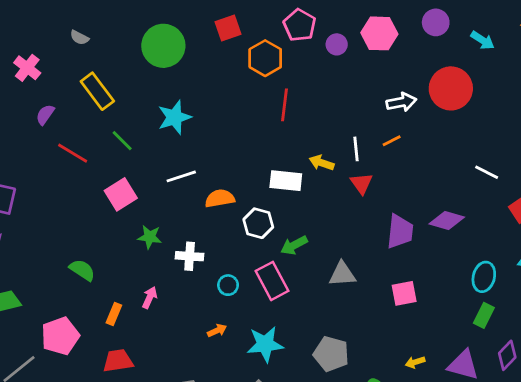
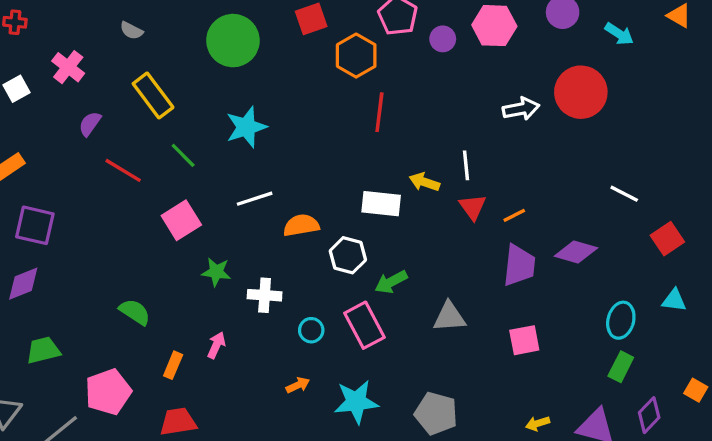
orange line: (392, 141) -> (514, 215), moved

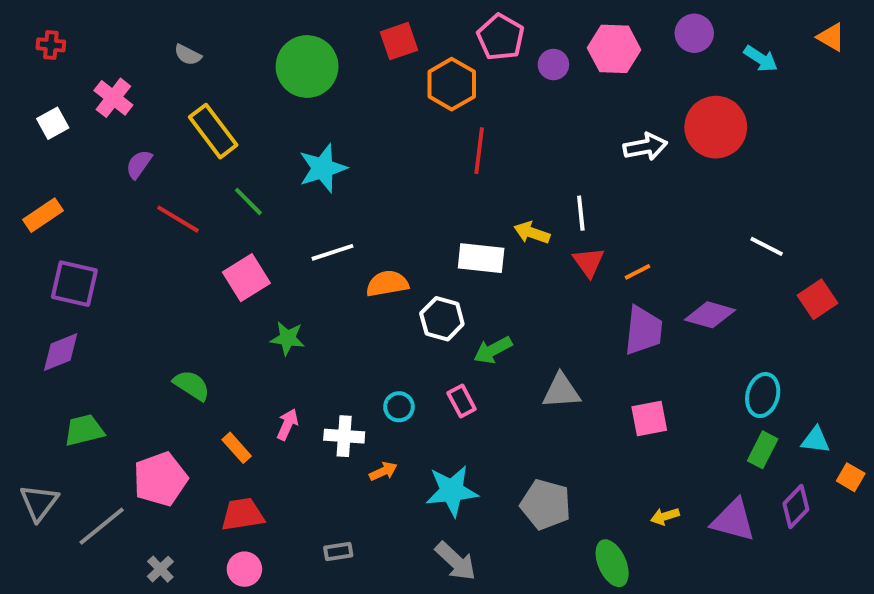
white cross: (265, 295) -> (344, 436), moved
cyan triangle: (674, 300) -> (815, 440), moved
pink rectangle: (364, 325) -> (462, 401), size x0.6
orange rectangle: (173, 365) -> (237, 448), turned -65

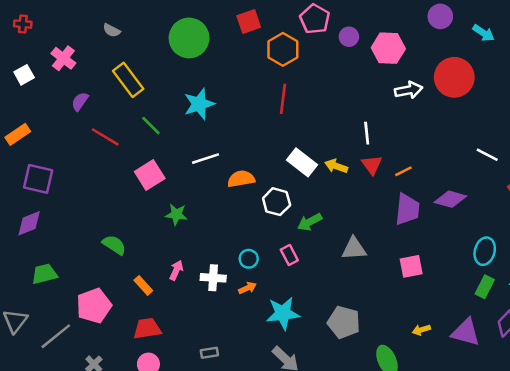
pink hexagon: (614, 49) -> (388, 48), moved
red line: (479, 151) -> (283, 99), moved
yellow arrow: (532, 233) -> (336, 166), moved
white rectangle: (481, 258) -> (302, 162), turned 32
orange arrow: (383, 471) -> (247, 288), moved

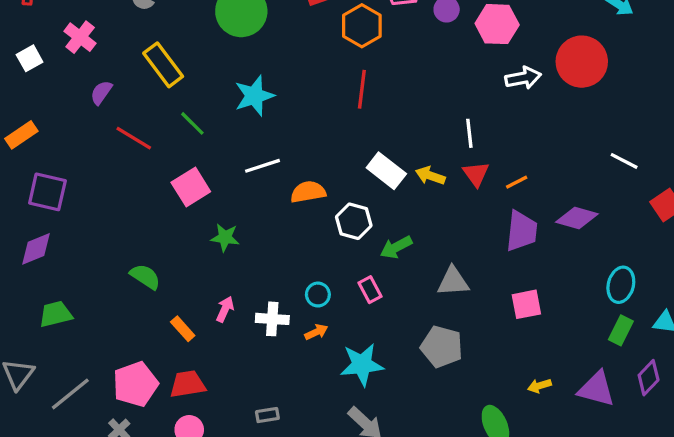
pink pentagon: (94, 306) -> (135, 384), moved
gray pentagon: (344, 322) -> (442, 347), moved

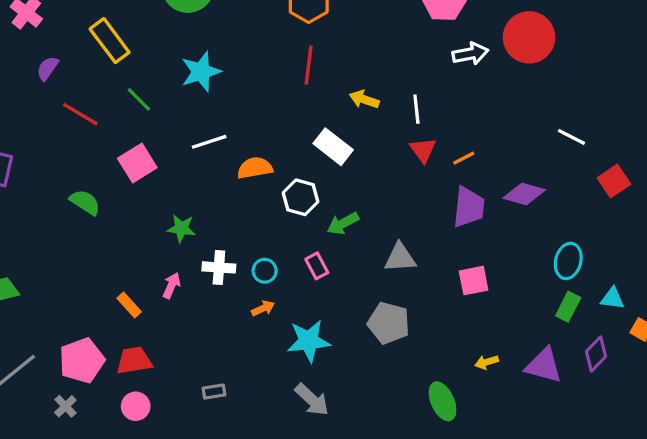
yellow arrow: (430, 176) -> (364, 99), moved
green star: (225, 238) -> (181, 228), moved
green semicircle: (145, 277) -> (85, 202), moved
white cross: (272, 319) -> (219, 267), moved

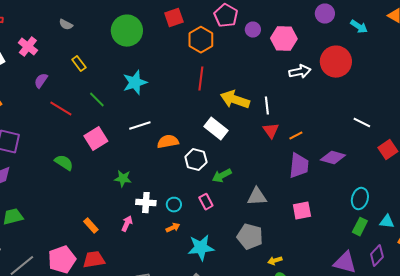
yellow rectangle: (110, 41) -> (79, 64), size x0.6
yellow arrow: (364, 99) -> (235, 100), size x1.6
pink arrow: (172, 285) -> (127, 224), moved
yellow arrow: (487, 362) -> (275, 261), moved

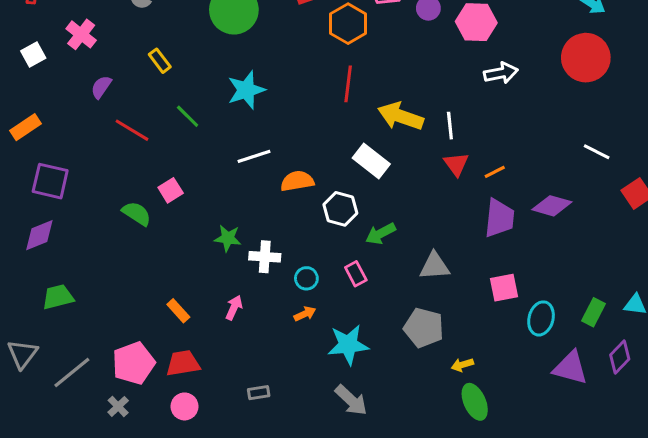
red circle: (336, 62) -> (586, 58), moved
pink square: (96, 139) -> (171, 190), moved, size x0.7
cyan ellipse: (360, 199) -> (541, 318), moved
white cross: (146, 203) -> (265, 257), moved

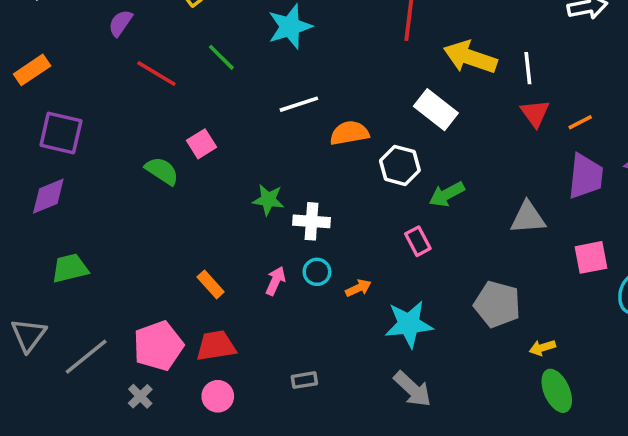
gray triangle: (435, 266) -> (528, 218), moved
cyan circle: (306, 278) -> (317, 272), moved

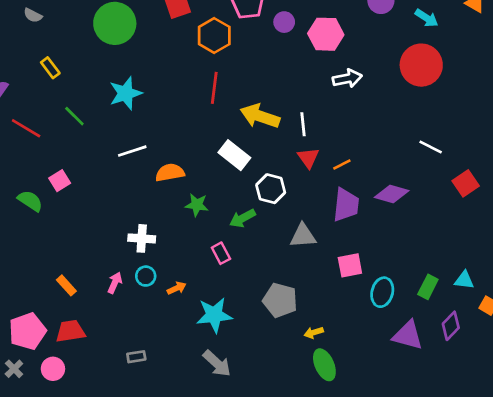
white hexagon: (400, 165) -> (271, 189), moved
green star: (268, 200) -> (197, 205), moved
pink circle: (218, 396) -> (53, 369), moved

